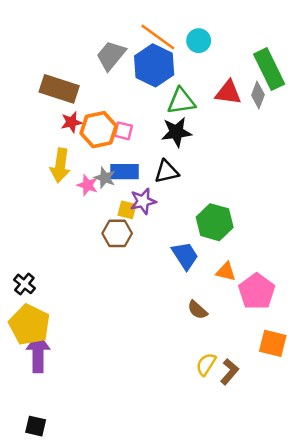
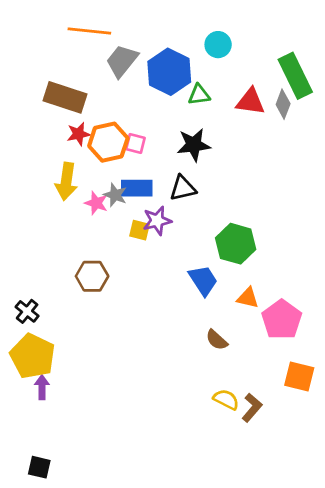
orange line: (158, 37) -> (89, 31), moved, turned -30
green triangle: (181, 101) -> (199, 95), moved, size x0.7
brown hexagon: (117, 233) -> (92, 276), moved
purple arrow: (38, 353) -> (42, 387), size x0.6
yellow semicircle: (206, 364) -> (226, 399), turned 85

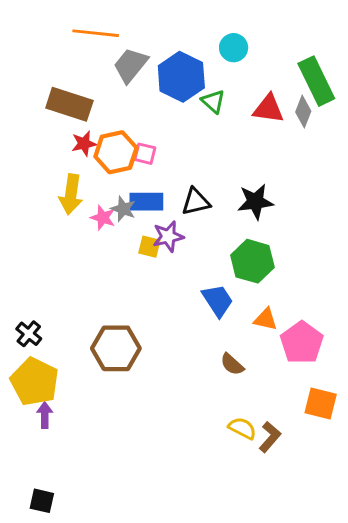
green triangle: (199, 95) -> (213, 101), turned 50
black star: (194, 145) -> (255, 202), moved
brown hexagon: (92, 276) -> (116, 348), moved, size x1.4

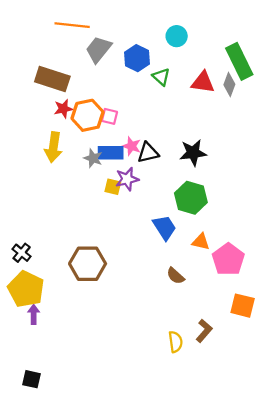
blue hexagon: (181, 77) -> (137, 58), size x0.7
pink star: (103, 218) -> (132, 146), moved
yellow semicircle: (242, 428) -> (175, 342), moved, turned 55

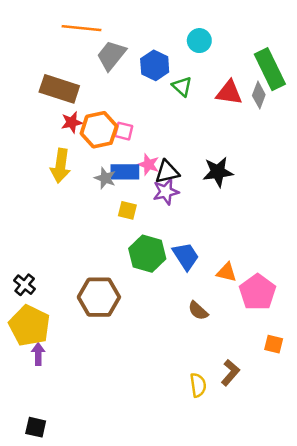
purple star: (127, 179) -> (166, 192), moved
green hexagon: (191, 198) -> (147, 254), moved
orange square: (243, 306) -> (274, 344), size x0.7

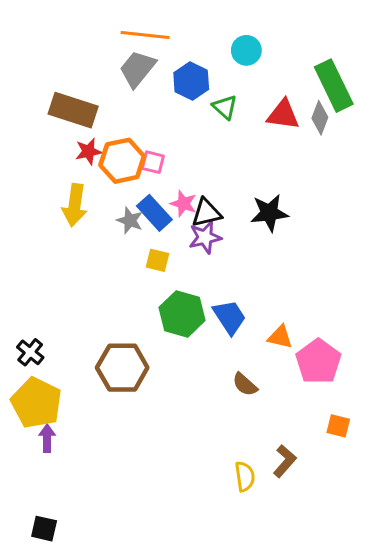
orange line: (82, 28) -> (145, 35), moved
blue rectangle: (125, 172) -> (154, 213), turned 48

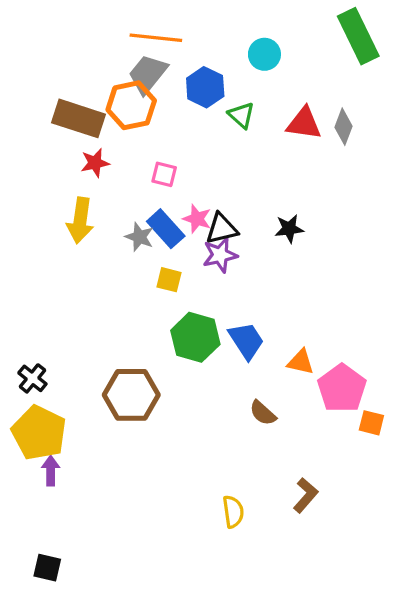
green rectangle: (334, 86) -> (358, 36), moved
orange hexagon: (122, 161) -> (131, 105), moved
black star: (269, 213) -> (289, 229), size x0.7
orange square: (338, 426) -> (371, 423), moved
yellow semicircle: (245, 476) -> (233, 512), moved

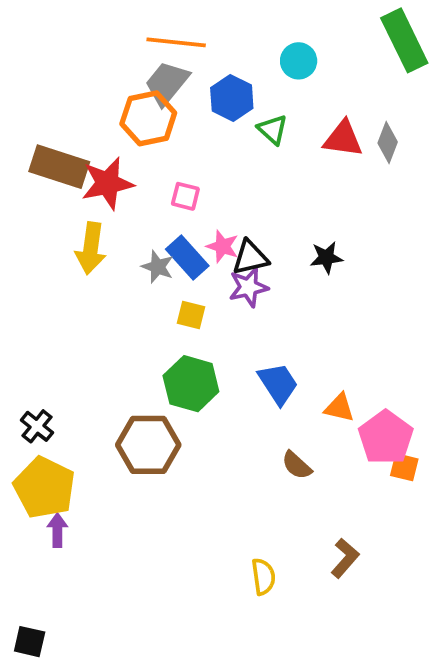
brown rectangle: (79, 118) -> (59, 167), moved
red star: (95, 163) -> (107, 183), size x1.6
green hexagon: (195, 337) -> (191, 384), moved
orange square: (371, 423) -> (404, 467), moved
black square: (47, 568) -> (30, 642), moved

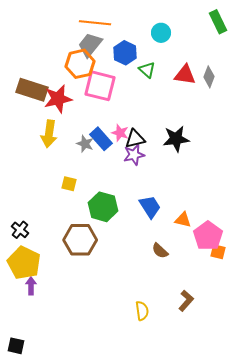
green rectangle: (404, 40) -> (218, 22), size x0.7
pink square: (185, 196) -> (100, 86), moved, size x2.0
black star: (326, 258) -> (176, 139), size x1.5
yellow square: (191, 315) -> (69, 184), moved

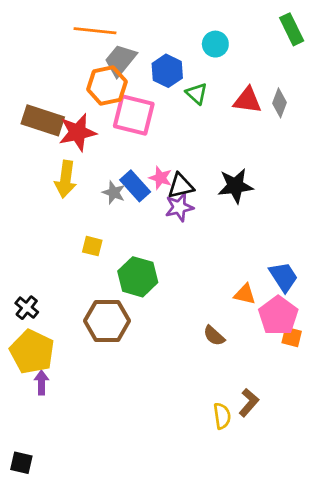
orange line: (95, 23) -> (95, 31), moved
blue trapezoid: (150, 207) -> (284, 277), moved
yellow semicircle: (142, 311) -> (222, 416), moved

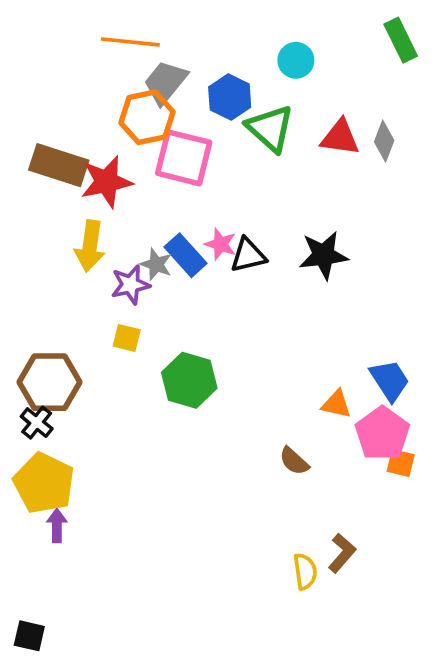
green triangle: (197, 94) -> (270, 128), size x1.6
purple star: (179, 207) -> (130, 285), moved
brown hexagon: (107, 321) -> (50, 382), moved

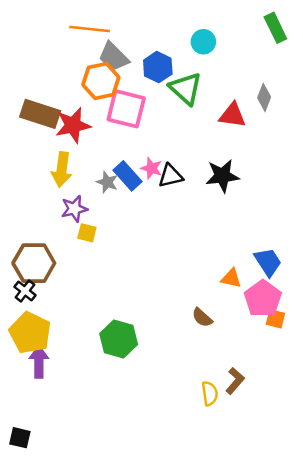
gray trapezoid: (165, 82) -> (114, 57), turned -84
red triangle: (340, 138) -> (232, 115), moved
purple star: (130, 285) -> (74, 209), moved
green hexagon: (189, 380) -> (119, 339), moved
purple arrow: (57, 525) -> (39, 362), size x1.4

